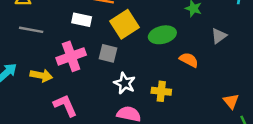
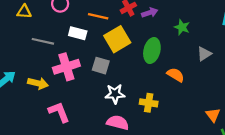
gray line: (31, 30) -> (43, 41), moved
green ellipse: (162, 35) -> (152, 50), turned -65
white star: (125, 83) -> (115, 94), turned -30

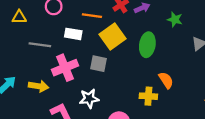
orange semicircle: (176, 75) -> (166, 80), moved, turned 30
white star: (115, 94) -> (89, 99), moved

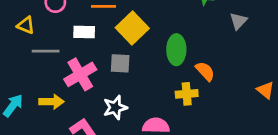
yellow triangle: (19, 17) -> (26, 25), moved, turned 32
green ellipse: (147, 45) -> (176, 50), moved

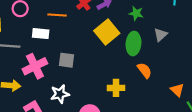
yellow square: (132, 28) -> (107, 32), moved
green ellipse: (176, 50) -> (133, 44), moved
orange semicircle: (205, 71) -> (144, 70), moved

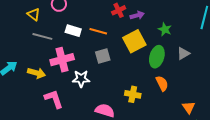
orange line: (57, 15) -> (98, 31), moved
gray square: (66, 60) -> (103, 56), moved, turned -35
white star: (60, 94) -> (81, 79), moved

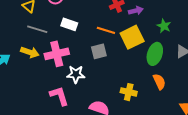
orange line: (98, 31) -> (106, 30), moved
yellow arrow: (36, 73) -> (30, 52), moved
pink L-shape: (54, 99) -> (59, 96), moved

